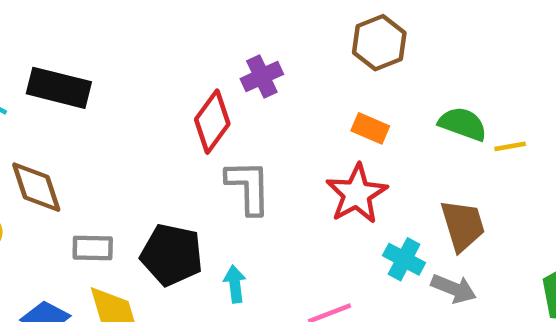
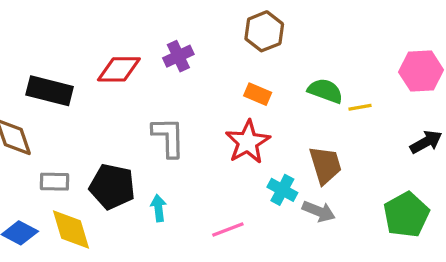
black rectangle: (59, 88) -> (50, 91), moved
red diamond: (212, 122) -> (119, 69), moved, turned 54

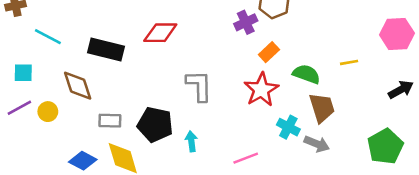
purple cross: (178, 56) -> (246, 22), moved
green semicircle: (325, 91) -> (306, 74), moved
orange rectangle: (258, 94) -> (269, 52), turned -66

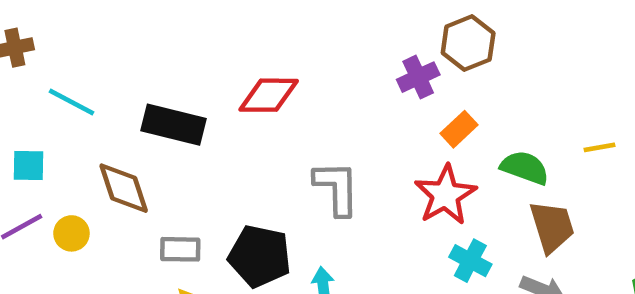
cyan cross: (288, 127) -> (470, 261), moved

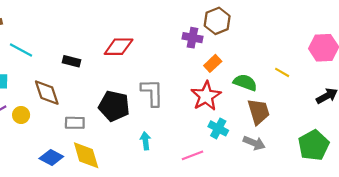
purple cross: (418, 77) -> (192, 38), turned 36
black rectangle: (173, 125) -> (71, 61), size x0.6
yellow line: (600, 147) -> (282, 72), turned 40
black pentagon: (260, 256) -> (114, 106), moved

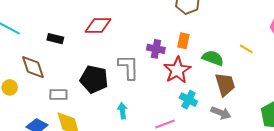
purple cross: (192, 38) -> (156, 49), moved
orange rectangle: (213, 63) -> (183, 41), turned -35

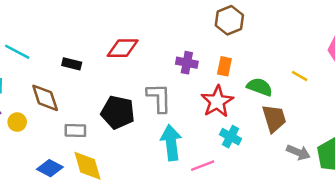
purple cross: (156, 49) -> (187, 63), moved
cyan arrow: (122, 111) -> (171, 143), moved, size x1.8
gray arrow: (221, 113) -> (298, 152), moved

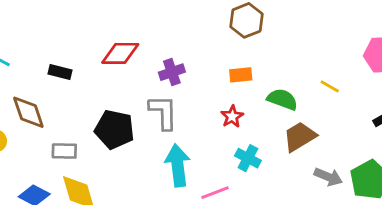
purple cross: (187, 63) -> (172, 72), moved, turned -30
orange rectangle: (224, 66) -> (241, 75), turned 72
red star: (217, 101) -> (232, 117), size x0.6
brown trapezoid: (274, 118) -> (300, 137), turned -104

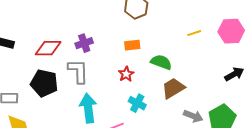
red diamond: (120, 53) -> (48, 48), moved
yellow line: (330, 86) -> (194, 33), moved, turned -48

